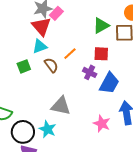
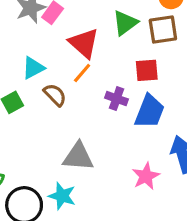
red triangle: (41, 26) -> (84, 43), moved
red square: (101, 54) -> (147, 70), moved
pink star: (102, 124) -> (146, 176), turned 30

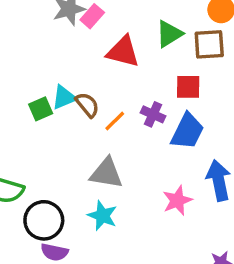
red triangle: (84, 43) -> (123, 52), turned -32
cyan triangle: (33, 68) -> (64, 97), moved
orange line: (82, 73) -> (115, 121), moved
cyan star: (62, 196) -> (102, 216), moved

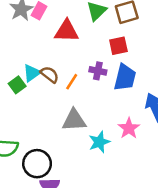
cyan star: (102, 216) -> (99, 142), moved, turned -30

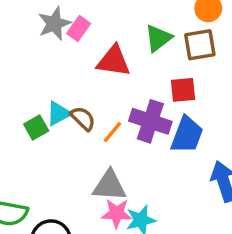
purple cross: (98, 71) -> (150, 121), size x1.6
pink star: (129, 128) -> (117, 213), moved, turned 30

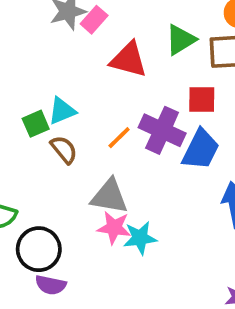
brown semicircle: (83, 118) -> (64, 150), moved

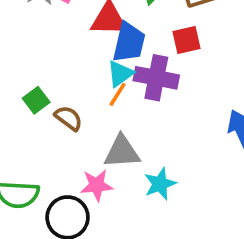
cyan triangle: (62, 111) -> (120, 74), moved
blue trapezoid: (201, 149) -> (129, 42), moved
pink star: (114, 228) -> (97, 185), moved

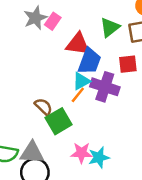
green square: (36, 100) -> (59, 121), moved, size x1.5
gray triangle: (122, 152) -> (32, 153), moved
pink star: (97, 185) -> (81, 153), moved

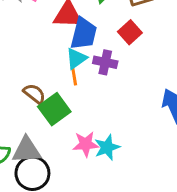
red square: (128, 64) -> (130, 32), turned -30
purple cross: (105, 87) -> (105, 62), size x0.7
orange line: (78, 95) -> (74, 75), turned -42

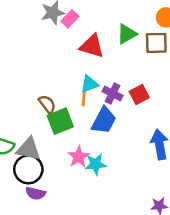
red square: (130, 32) -> (139, 94), moved
blue trapezoid: (84, 34) -> (104, 120), moved
pink star: (86, 144) -> (79, 157), turned 30

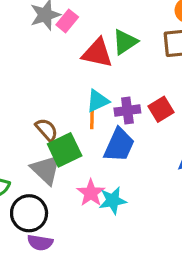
green triangle: (127, 34) -> (125, 42), moved
purple cross: (113, 93) -> (127, 110), turned -30
gray triangle: (28, 149) -> (46, 170), moved, turned 36

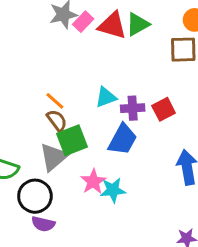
green triangle: (125, 42) -> (138, 24), moved
red triangle: (97, 53) -> (112, 25), moved
orange line: (92, 118) -> (55, 101), moved, turned -54
gray triangle: (46, 170) -> (53, 157), turned 32

